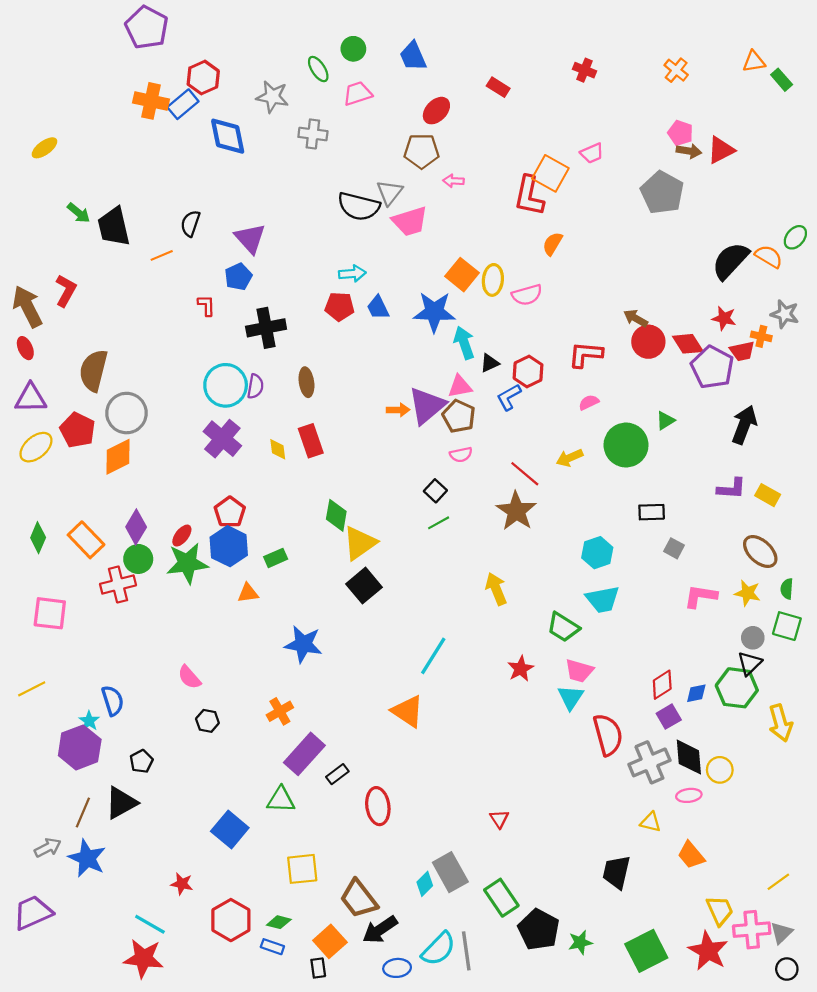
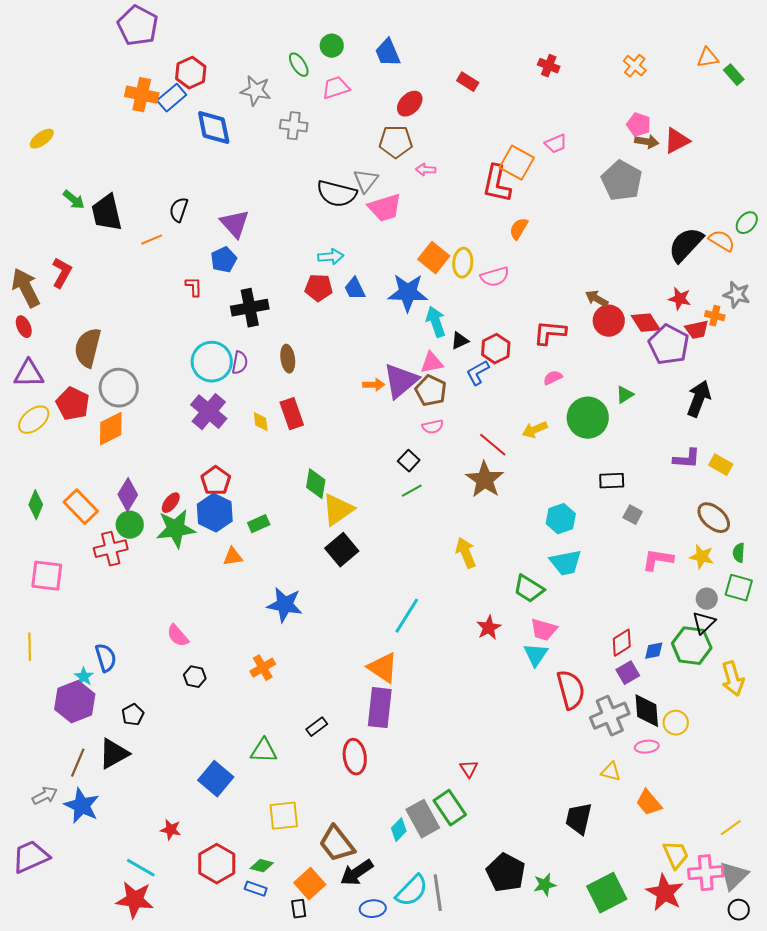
yellow line: (32, 689) -> (30, 647), turned -64
purple rectangle: (304, 754) -> (380, 708), moved, turned -36
green rectangle: (501, 898) -> (450, 808), moved
gray triangle: (782, 933) -> (734, 876), size x1.4

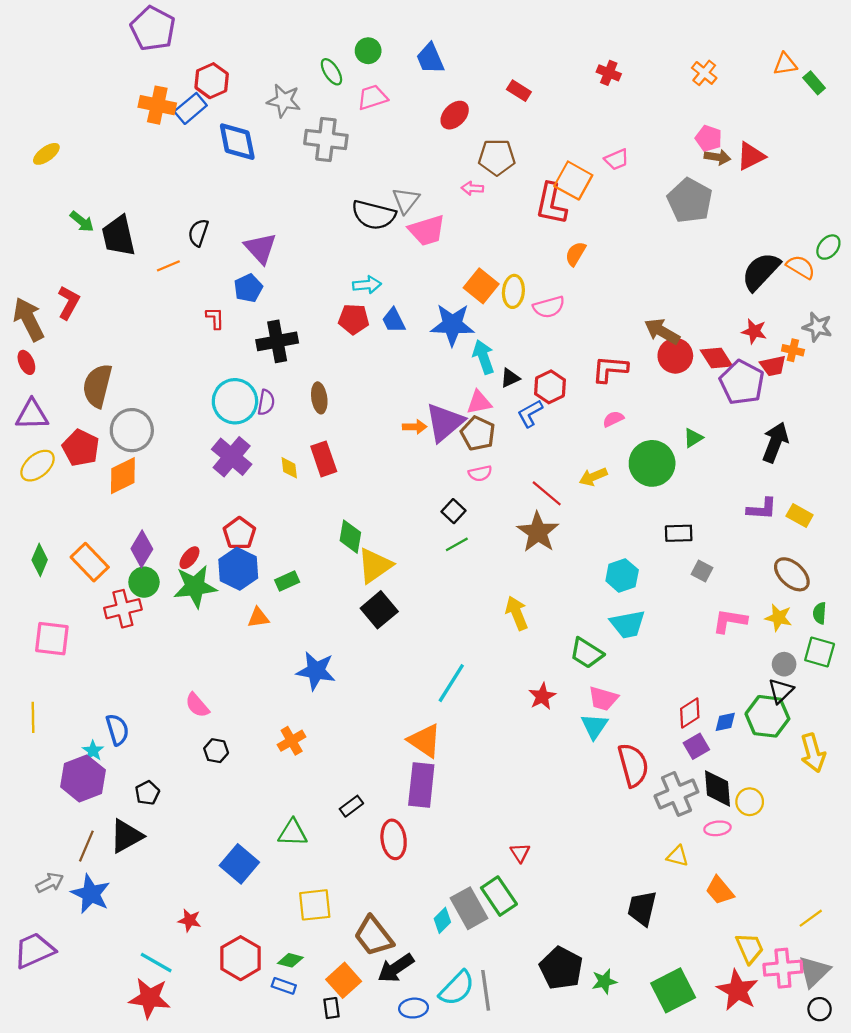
gray cross: (294, 126) -> (326, 139), size x1.4
brown pentagon: (396, 142) -> (497, 157), moved
brown arrow: (597, 299) -> (662, 331), size x1.4

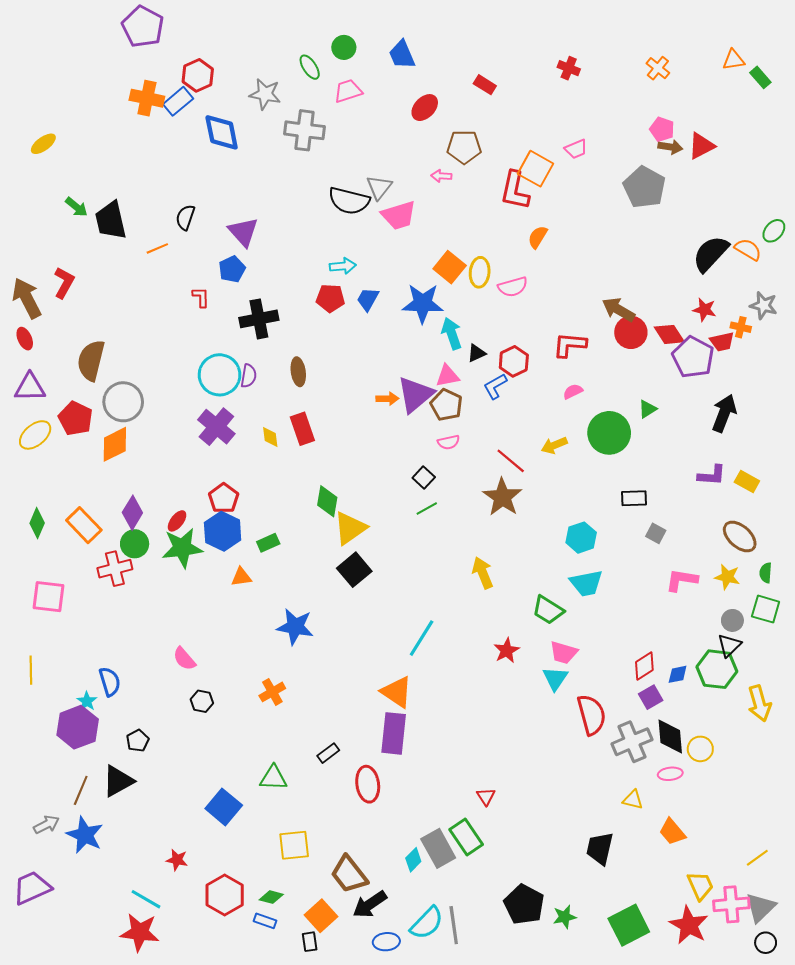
blue trapezoid: (394, 320) -> (368, 299), turned 55

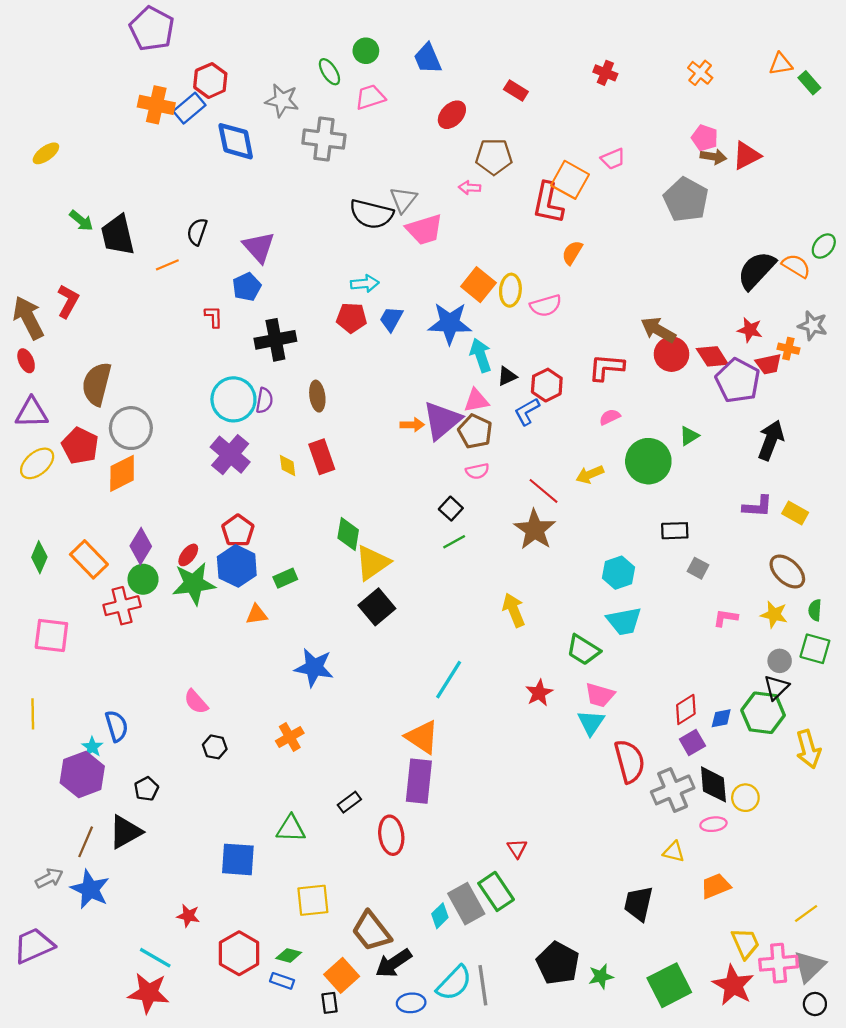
pink L-shape: (682, 580) -> (726, 618), size x0.7
blue square: (224, 807) -> (238, 859), turned -36
orange trapezoid: (672, 832) -> (716, 886), turned 108

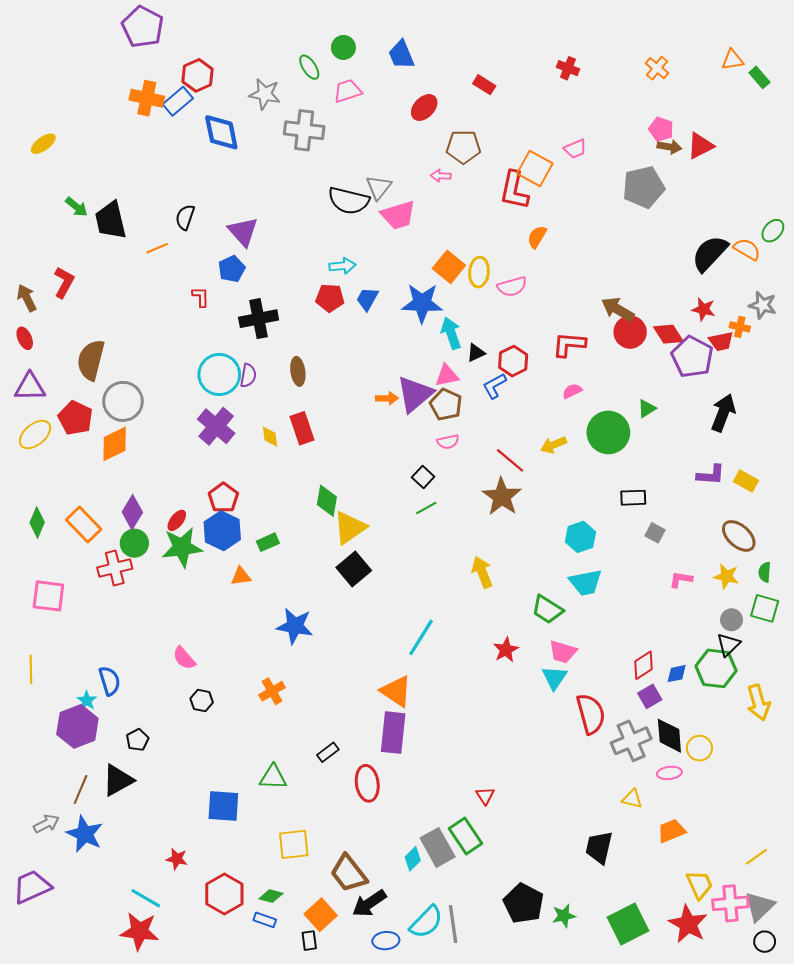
gray pentagon: (686, 200) -> (644, 187), turned 30
brown arrow: (28, 318) -> (27, 298), size x0.7

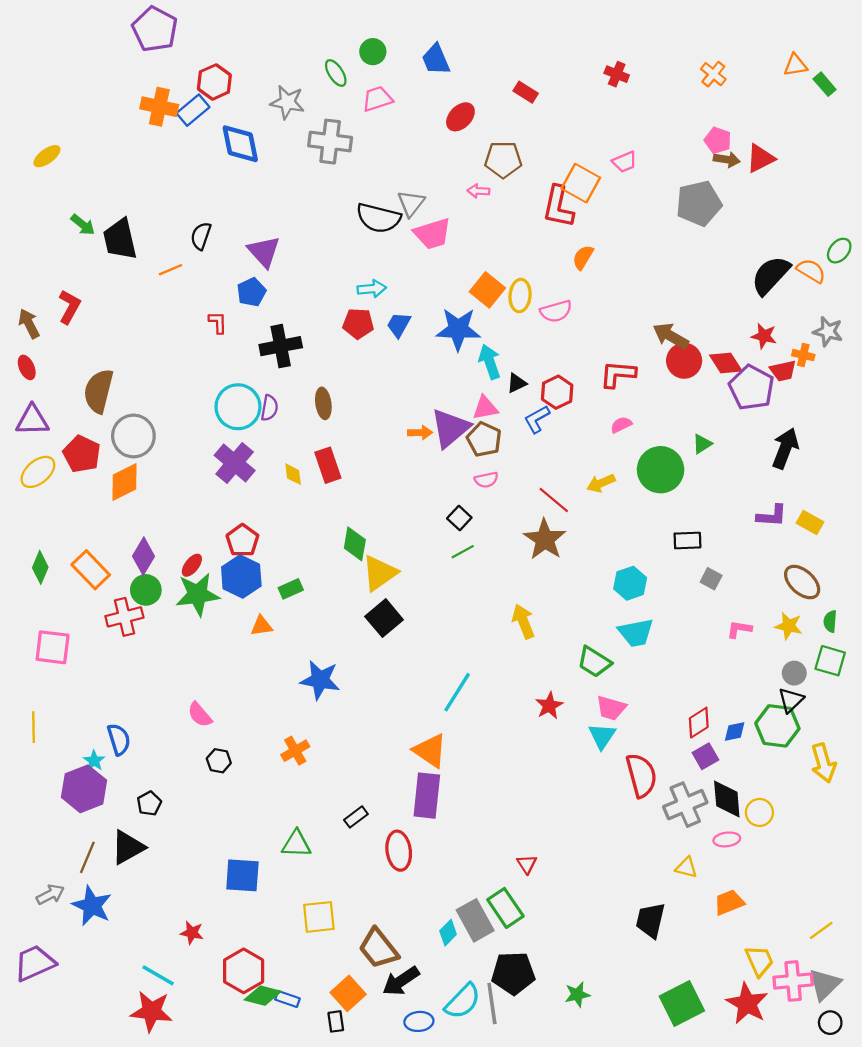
green diamond: (271, 896) -> (263, 996), moved, size x1.4
black pentagon: (523, 903) -> (513, 973), moved, turned -30
green star: (564, 916) -> (577, 995), moved

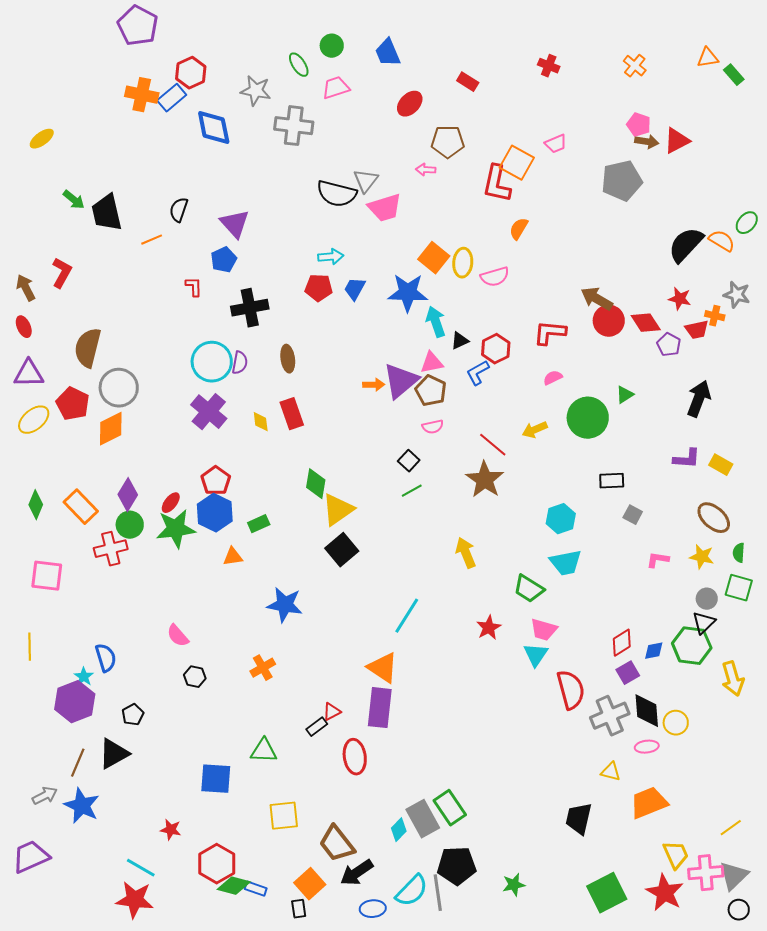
purple pentagon: (752, 388) -> (669, 345), size x0.6
red triangle: (527, 864) -> (332, 712), moved, turned 36
orange trapezoid: (729, 902) -> (649, 803), size x1.4

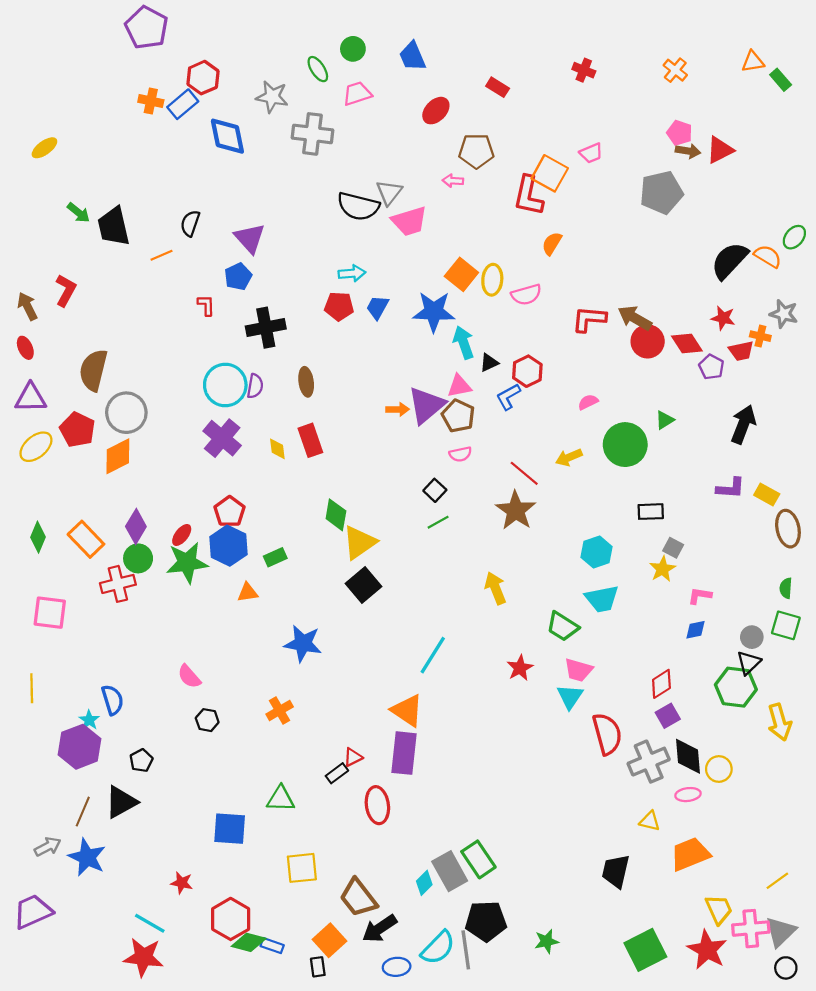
orange cross: (142, 95) -> (151, 101), size x0.7
red L-shape: (550, 333) -> (589, 319), moved
brown ellipse: (714, 518) -> (788, 529), moved, turned 36
yellow star: (702, 557) -> (662, 569), moved, turned 30
blue diamond: (654, 651) -> (695, 630), moved

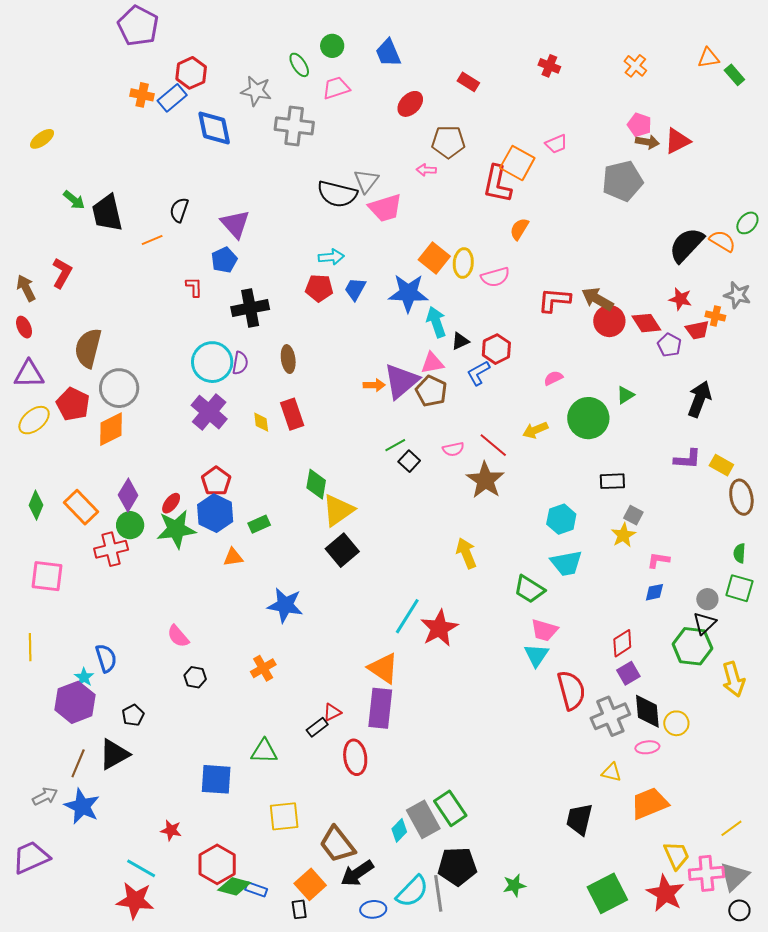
pink semicircle: (460, 454) -> (453, 449), moved
green line: (438, 522) -> (395, 445), moved
red star: (520, 668) -> (439, 628), moved, size x1.5

